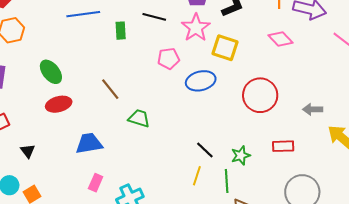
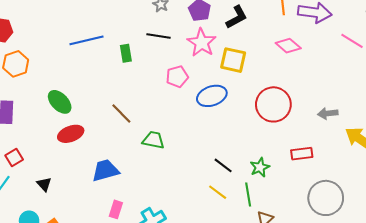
yellow line: (197, 176) -> (218, 192), turned -66

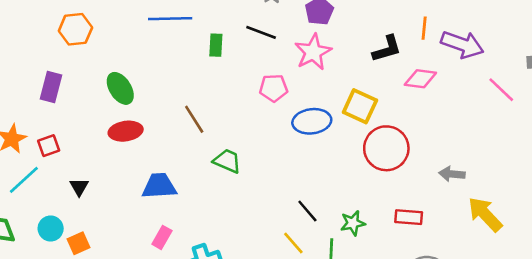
black L-shape: (237, 17) -> (387, 49), moved
pink diamond: (288, 46) -> (420, 79), turned -45
yellow square: (233, 60) -> (360, 106), moved

